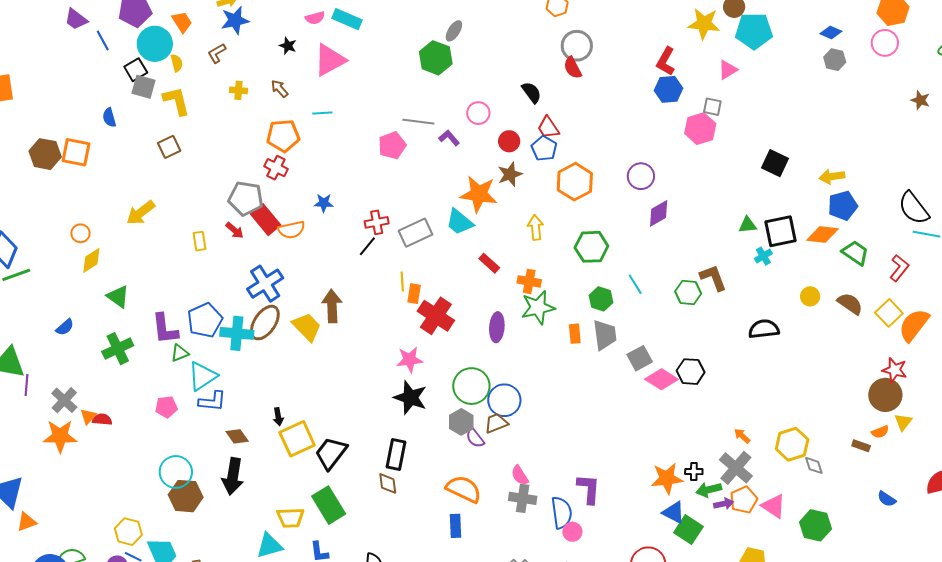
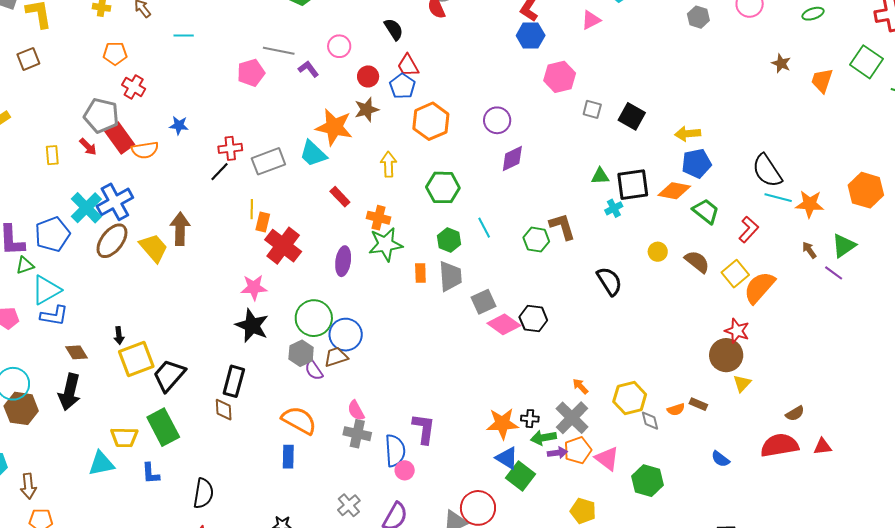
gray square: (712, 107) -> (592, 109), moved
orange pentagon: (283, 136) -> (115, 53), moved, size x0.7
black semicircle: (764, 329) -> (609, 281), turned 60
cyan cross: (237, 333) -> (86, 208), moved, turned 36
orange semicircle: (880, 432) -> (676, 410), moved

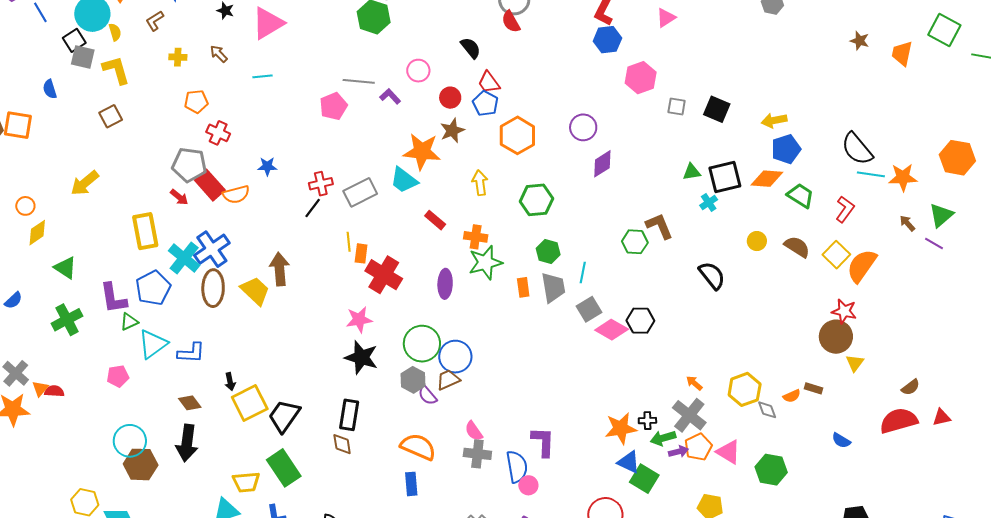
yellow rectangle: (52, 155) -> (145, 231), moved, size x1.8
cyan line: (484, 228) -> (583, 272), moved, turned 45
brown ellipse: (112, 241) -> (213, 288), turned -30
blue L-shape: (54, 316) -> (191, 353), moved

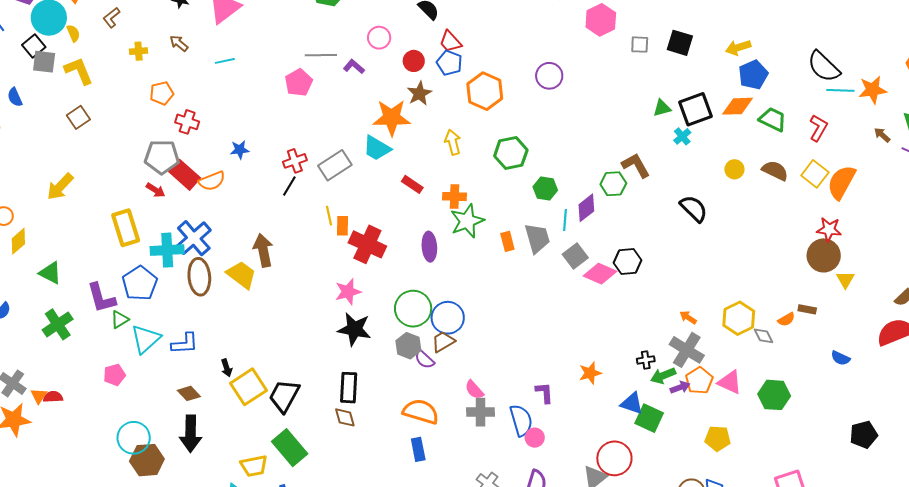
purple diamond: (602, 164) -> (586, 208), moved
green hexagon: (548, 252) -> (545, 189), moved
cyan cross: (184, 258) -> (167, 250), turned -36
orange star: (621, 428) -> (590, 373), moved, size x0.7
purple L-shape: (543, 442) -> (544, 393), size x0.7

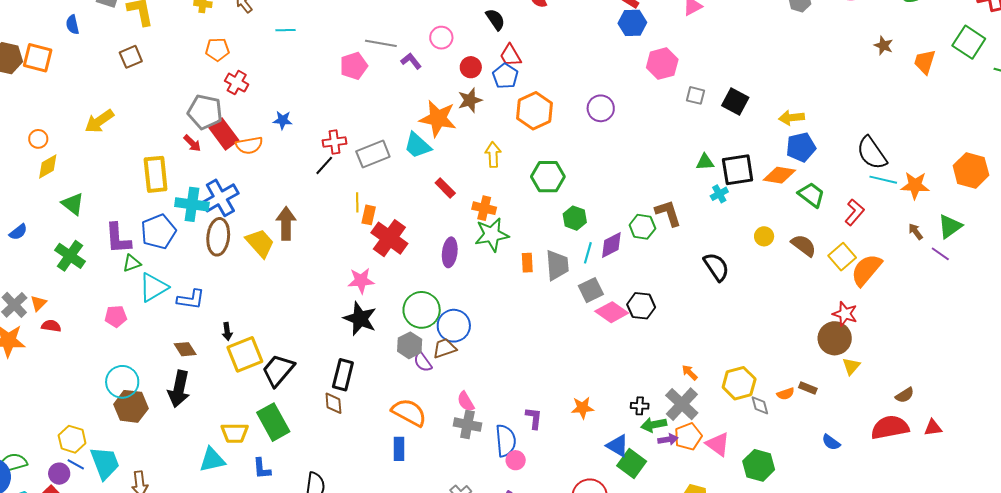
green cross: (58, 324) -> (70, 256), turned -32
orange triangle: (39, 396) -> (38, 303), moved

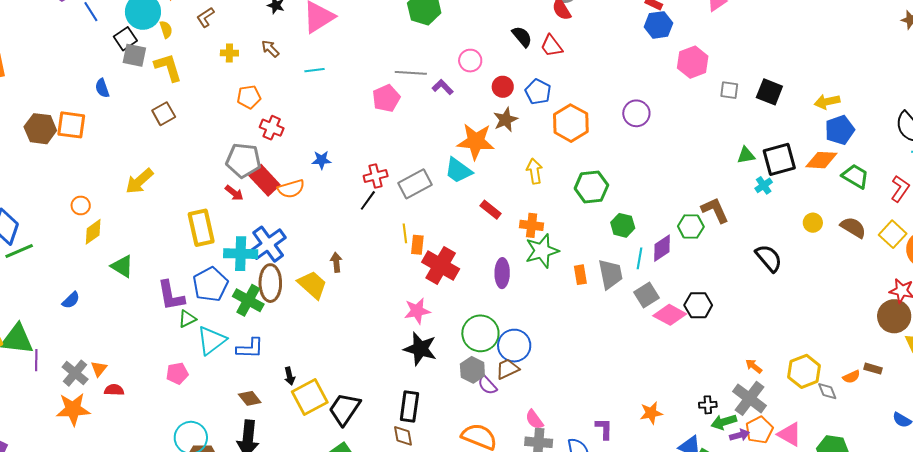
red trapezoid: (510, 55) -> (552, 46), moved
brown arrow: (286, 223) -> (336, 262), size x0.6
green cross: (70, 256) -> (248, 300), moved

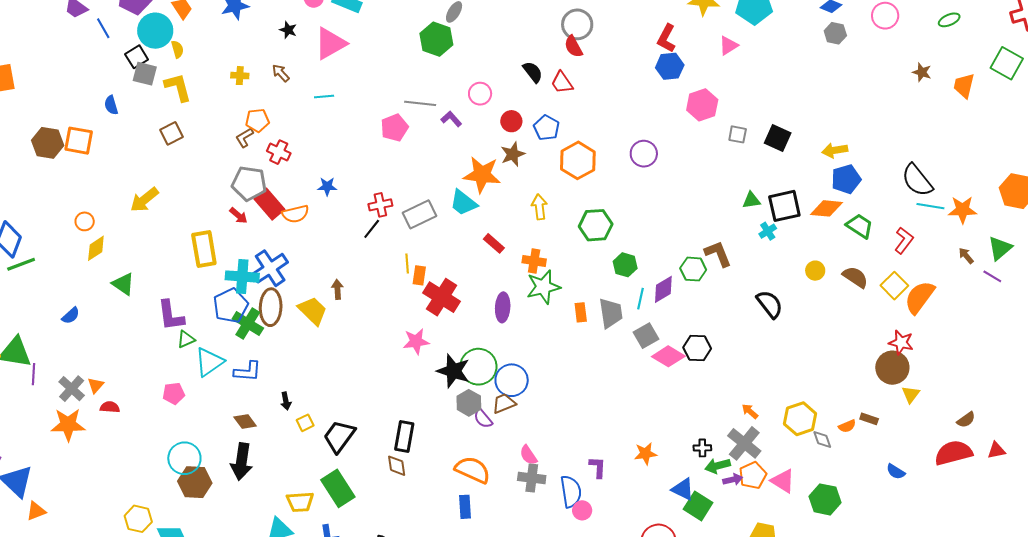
brown L-shape: (205, 17) -> (245, 137), moved
blue pentagon: (210, 284) -> (231, 306), moved
black star: (420, 349) -> (453, 371), moved
yellow square: (310, 397) -> (305, 423), size x0.5

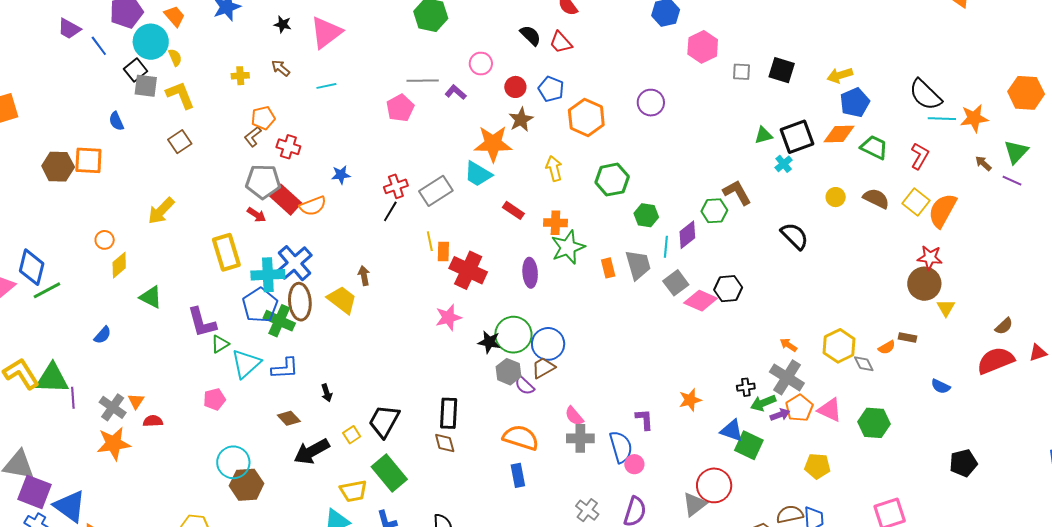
black star: (453, 371) -> (489, 342), size x0.7
yellow square: (305, 423) -> (352, 435), moved
black arrow: (242, 462) -> (312, 451), moved, turned 60

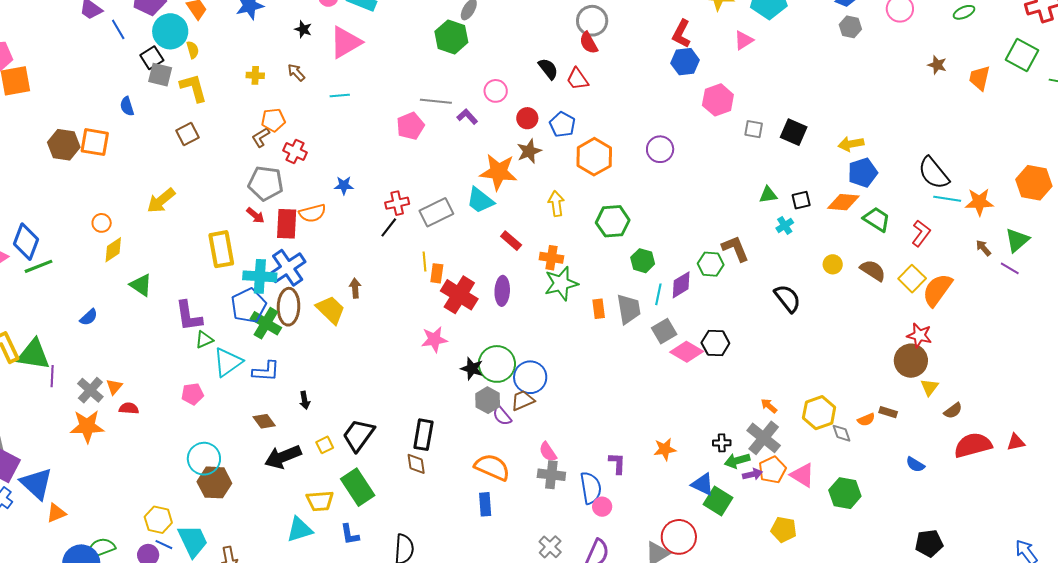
black square: (797, 137) -> (801, 200), size x0.6
red rectangle: (286, 200) -> (287, 224), moved, turned 44
purple ellipse: (530, 273) -> (502, 291), moved
brown semicircle: (1004, 326) -> (953, 411), moved

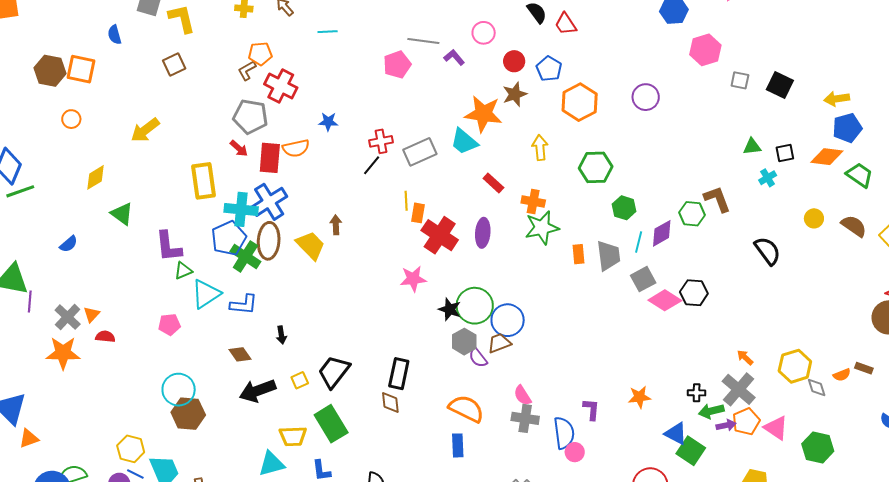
red cross: (295, 152) -> (281, 86), size x1.4
orange circle: (102, 223) -> (71, 119), moved

